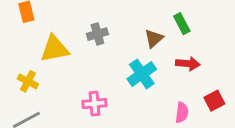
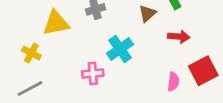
cyan cross: (142, 74) -> (120, 49), moved
red square: (214, 101) -> (203, 71), size x1.5

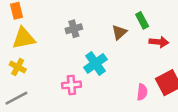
yellow triangle: (56, 23) -> (24, 38), moved
red arrow: (179, 37) -> (159, 42), moved

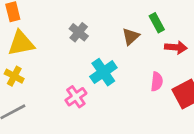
gray cross: (74, 29) -> (79, 32), turned -35
pink cross: (71, 85) -> (76, 97), turned -30
pink semicircle: (142, 92) -> (157, 82), moved

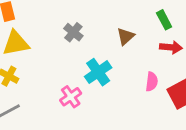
green rectangle: (157, 23) -> (164, 20), moved

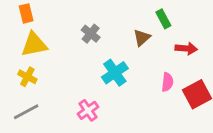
green rectangle: (164, 20) -> (163, 19), moved
pink cross: (71, 97) -> (88, 110), moved

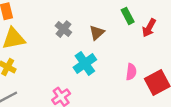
brown triangle: (142, 38) -> (97, 33), moved
red arrow: (186, 48) -> (149, 28), moved, turned 114

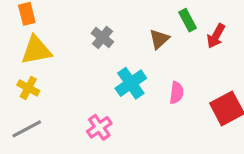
brown triangle: (97, 33) -> (159, 39), moved
pink semicircle: (131, 72) -> (177, 93), moved

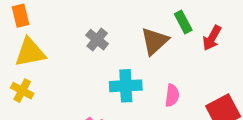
brown triangle: (159, 39) -> (155, 41), size x1.4
cyan cross: (131, 83) -> (126, 86), turned 32

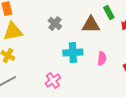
brown triangle: (155, 41) -> (91, 25), turned 42

